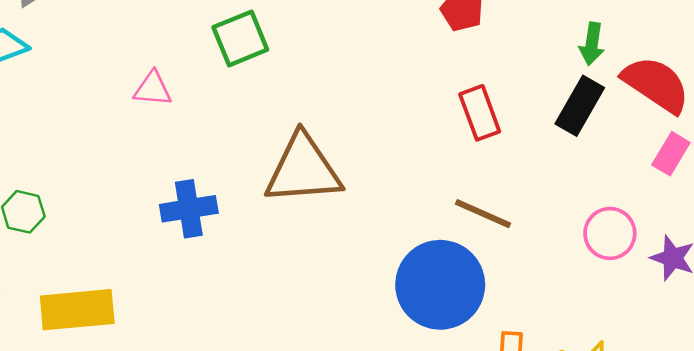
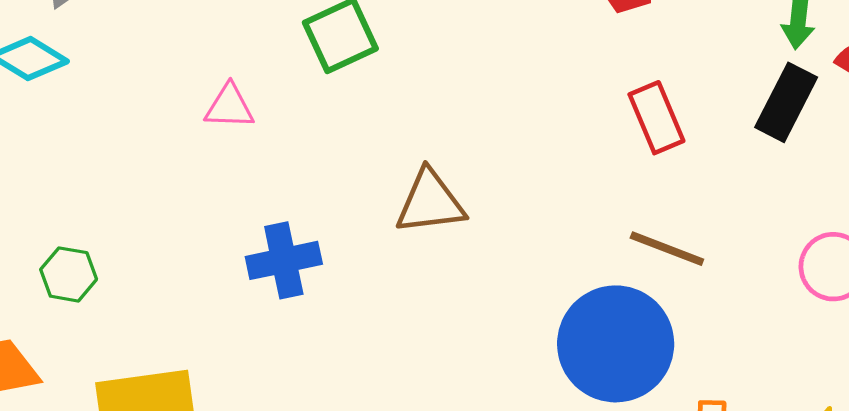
brown triangle: (303, 169) -> (430, 202), size x0.7

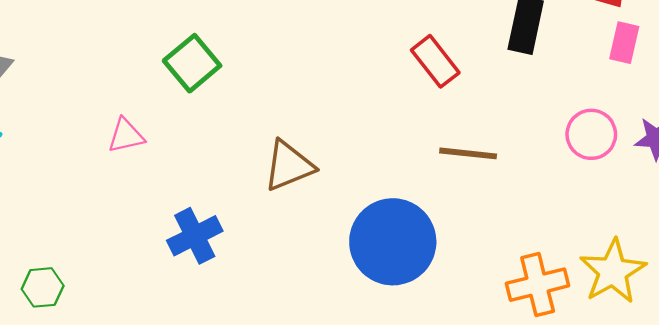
blue circle: (616, 344) -> (393, 242), moved

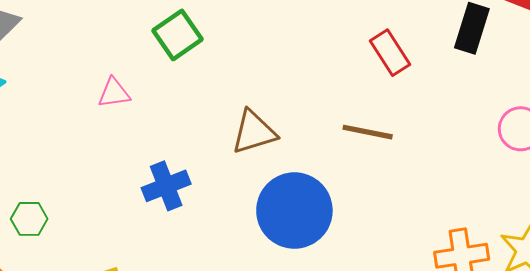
brown line: (468, 153) -> (368, 132), moved
blue circle: (393, 242) -> (294, 211), moved

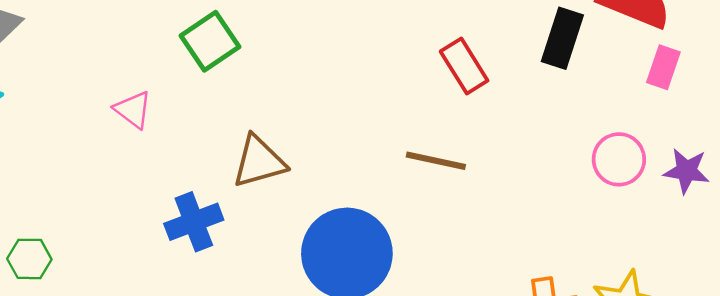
pink triangle: (114, 93) -> (133, 110), turned 44
brown triangle: (254, 132) -> (259, 162), moved

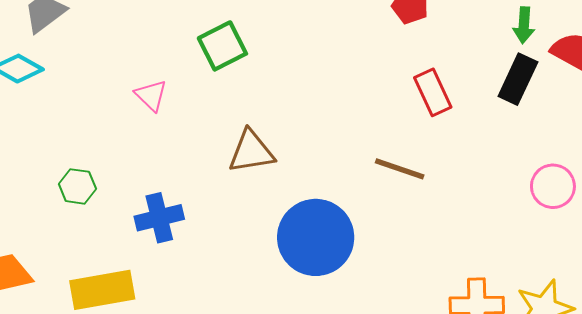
blue cross: (194, 222) -> (159, 218), moved
green hexagon: (29, 259) -> (77, 186), moved

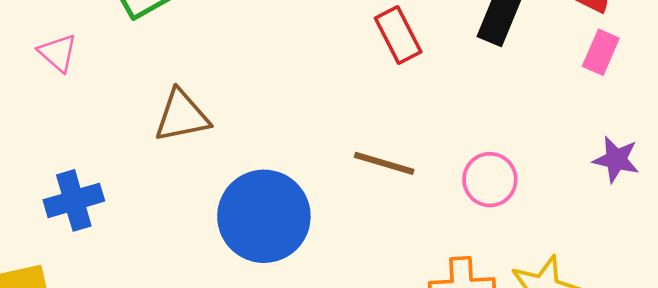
brown line: (400, 169) -> (384, 163), moved
pink circle: (553, 186) -> (490, 180), moved

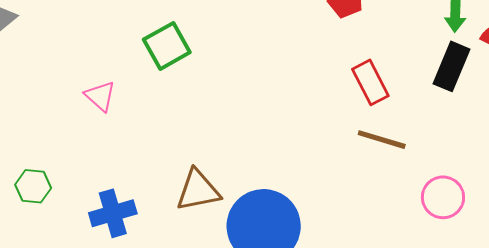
brown triangle: (182, 116) -> (198, 190), moved
brown line: (384, 163) -> (382, 140), moved

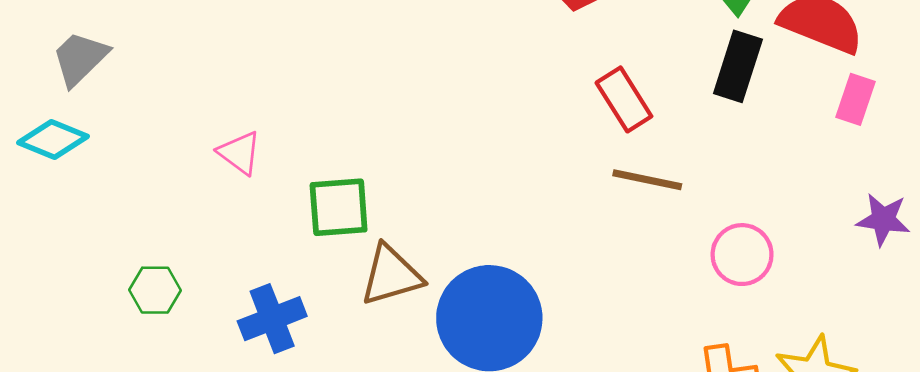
green square: (167, 46) -> (339, 207), moved, turned 30

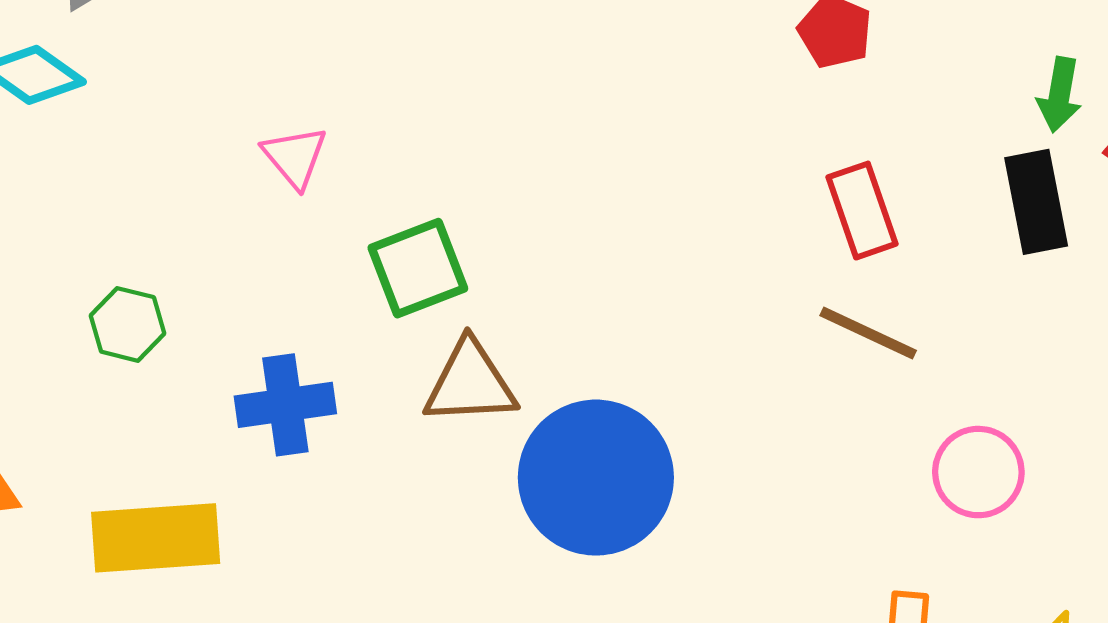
black rectangle: (738, 66) -> (1036, 202), turned -42
green square: (339, 207) -> (418, 268), turned -30

